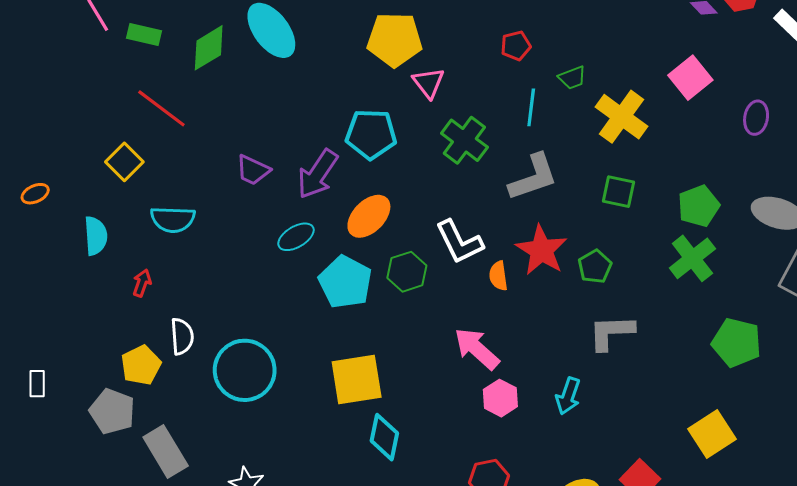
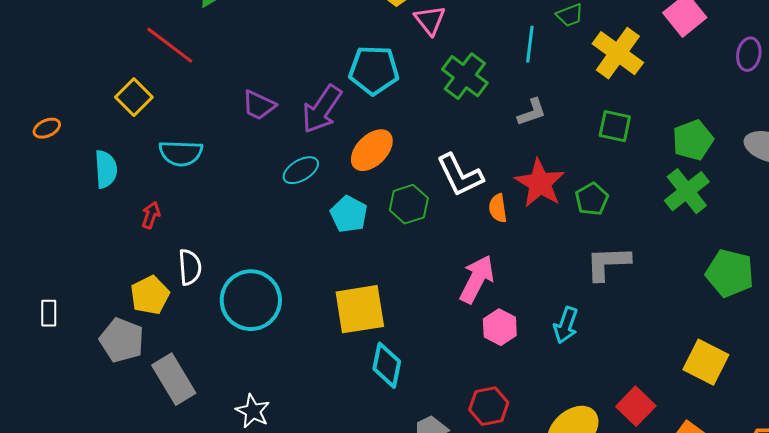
gray L-shape: (533, 177) -> (532, 112), size x0.6
cyan pentagon: (345, 282) -> (349, 214), size x0.7
pink arrow: (477, 349) -> (477, 279), turned 75
yellow square: (712, 434) -> (706, 362), turned -30

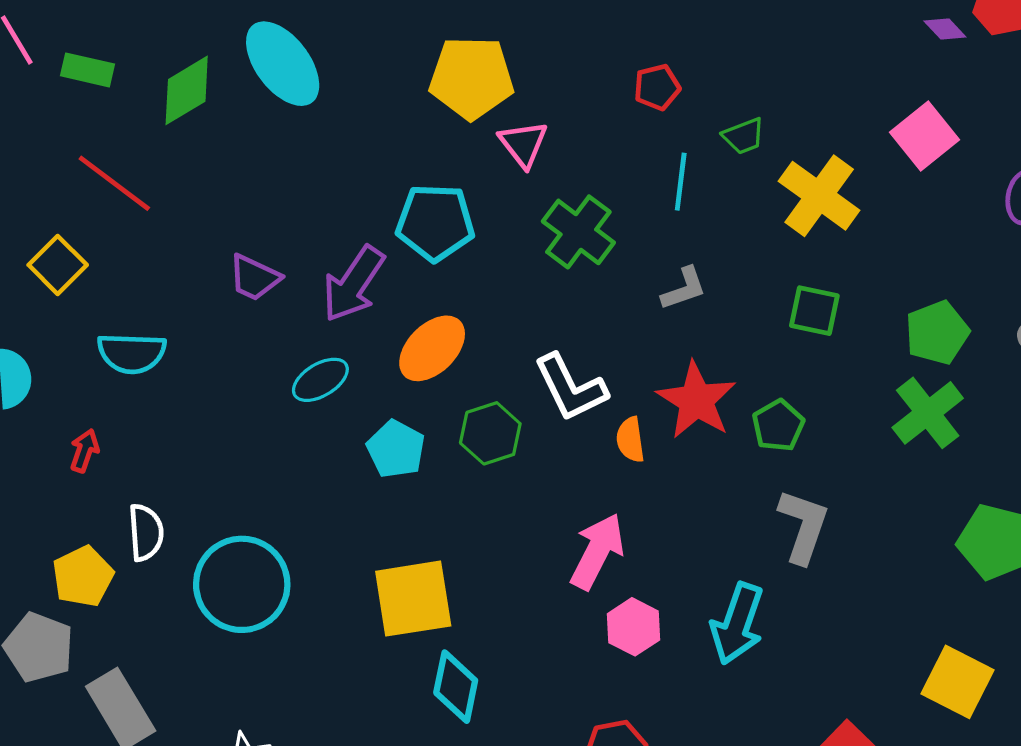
gray L-shape: (608, 263) -> (803, 526), turned 111
cyan arrow: (566, 325) -> (737, 624), size x1.4

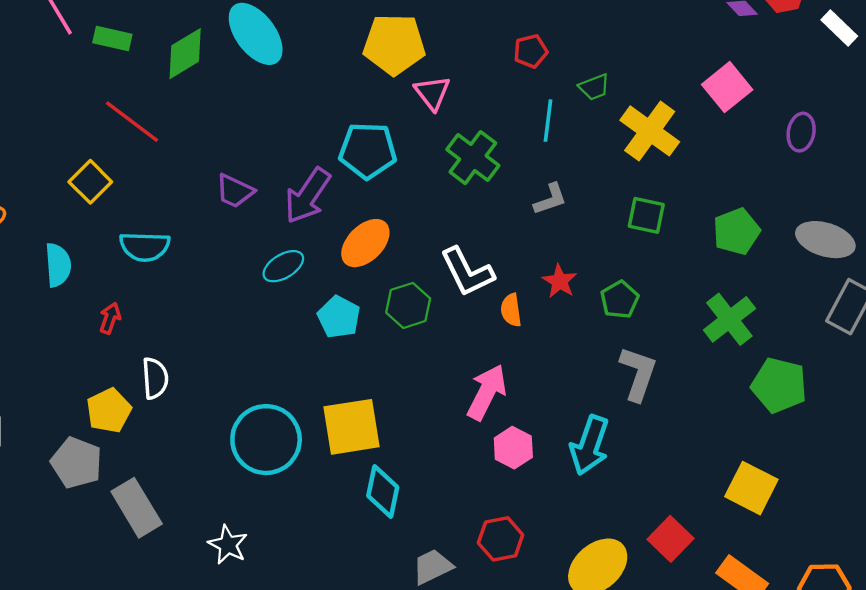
red star: (696, 400) -> (560, 281), size x0.6
green cross: (928, 413) -> (729, 319), moved
cyan circle: (242, 584) -> (266, 440), moved

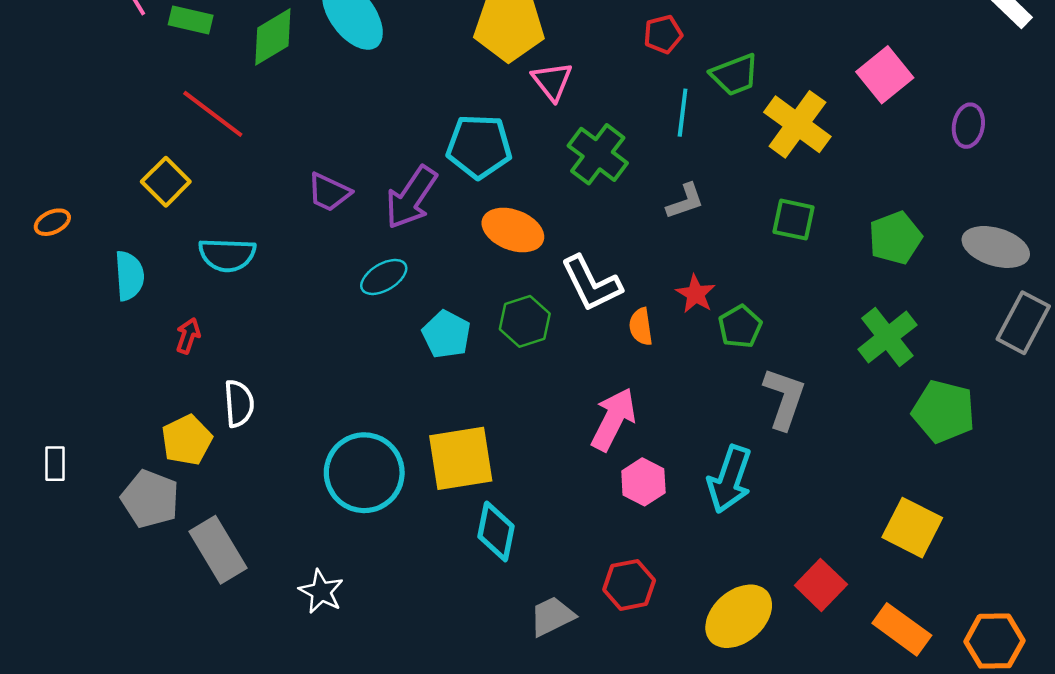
green trapezoid: (594, 87) -> (735, 75), size x1.4
orange ellipse: (365, 243) -> (513, 230), moved, turned 66
green pentagon: (620, 300) -> (740, 327), moved

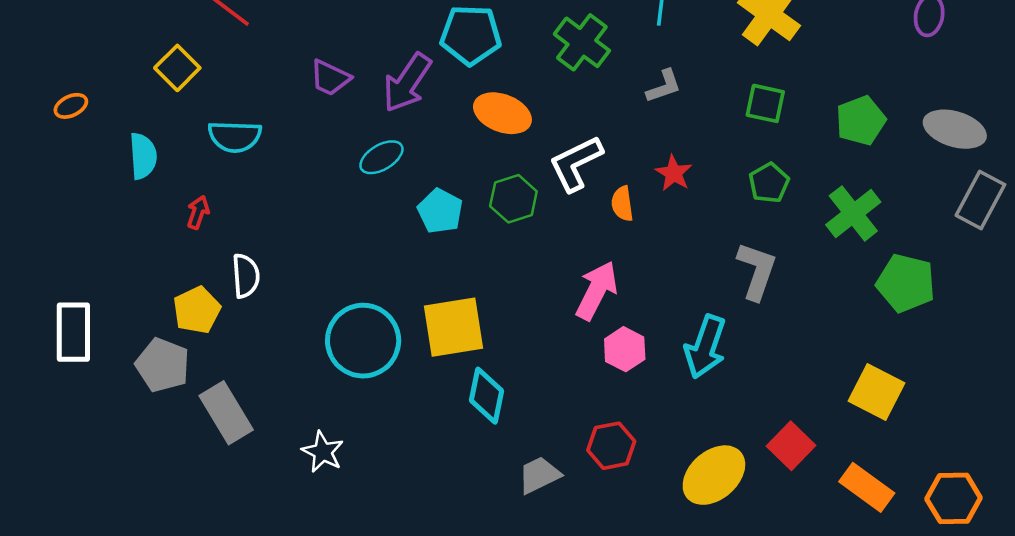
white L-shape: (591, 284) -> (576, 163), turned 90
green pentagon: (740, 327) -> (769, 183), moved
white rectangle: (55, 464) -> (73, 332), size x1.8

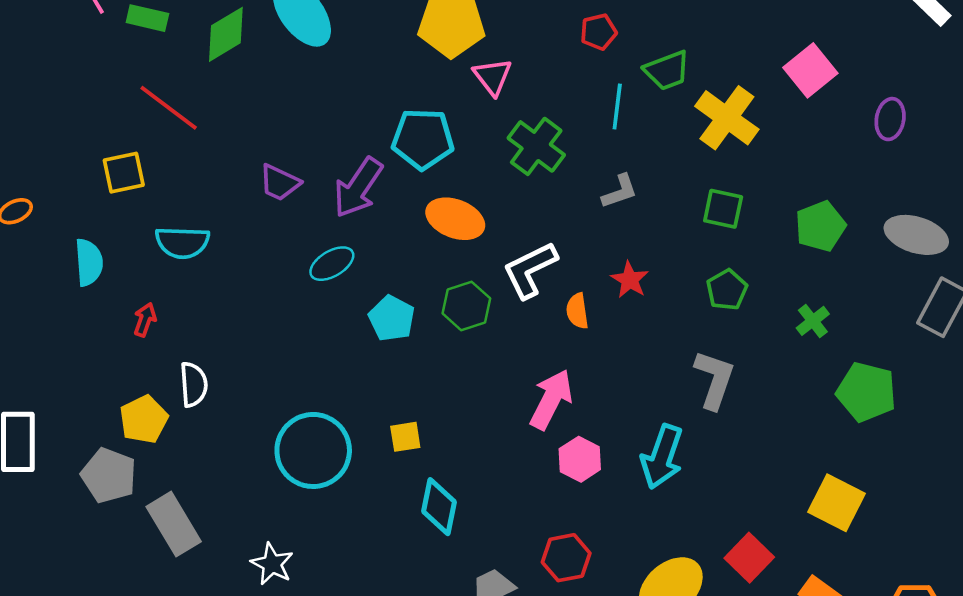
yellow square: (177, 68) -> (124, 173), turned 33
green cross: (853, 213) -> (813, 321), size x0.6
yellow square: (454, 327) -> (405, 437), size x0.5

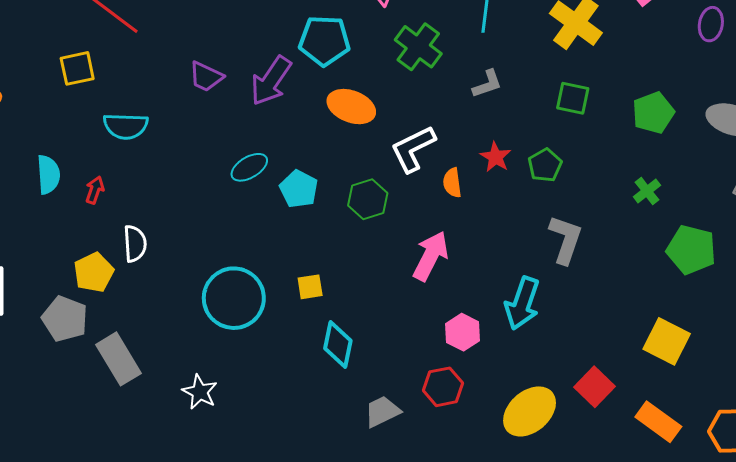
cyan semicircle: (89, 262) -> (48, 175), moved
cyan ellipse: (332, 264) -> (249, 167), moved
green pentagon: (727, 290) -> (545, 165), moved
green hexagon: (466, 306) -> (368, 199), moved
pink hexagon: (580, 459) -> (463, 332), moved

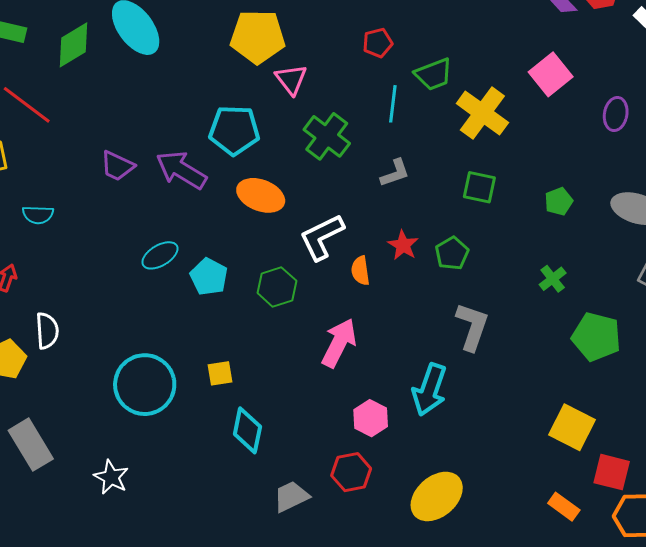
purple arrow: (271, 81) -> (181, 170), turned 87
green pentagon: (653, 113) -> (559, 201), size x0.7
cyan semicircle: (126, 126) -> (38, 215), size x0.7
red square: (594, 387) -> (612, 472), moved, turned -30
orange rectangle: (658, 422) -> (564, 507), size x0.7

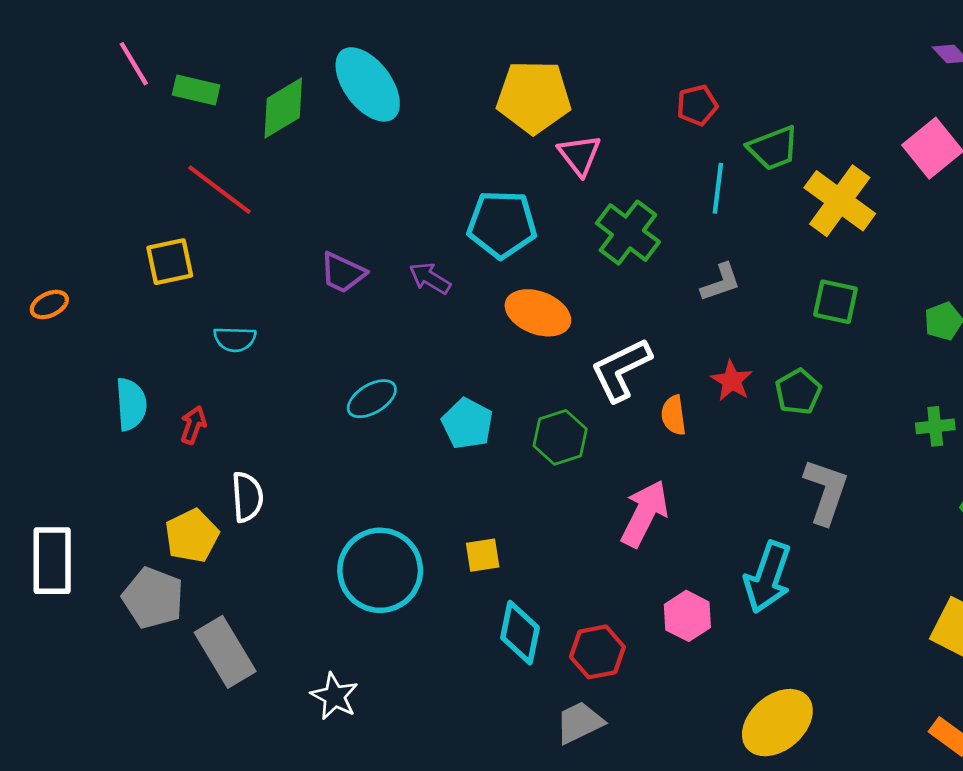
purple arrow: (181, 170) -> (430, 278), size x0.6
cyan ellipse: (160, 255) -> (372, 399), moved
green cross: (553, 279) -> (935, 426), turned 32
red hexagon: (351, 472) -> (597, 652), moved

